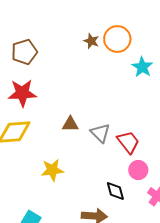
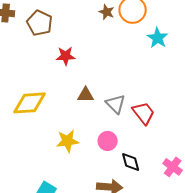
brown pentagon: (24, 52) -> (40, 23), turned -30
red star: (22, 93) -> (66, 56), moved, size x0.7
pink circle: (138, 170) -> (108, 141), moved

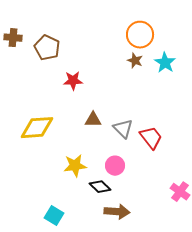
brown star: (107, 12) -> (135, 61), moved
black diamond: (131, 162) -> (100, 187), moved, turned -30

